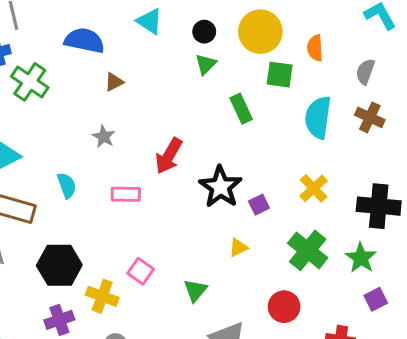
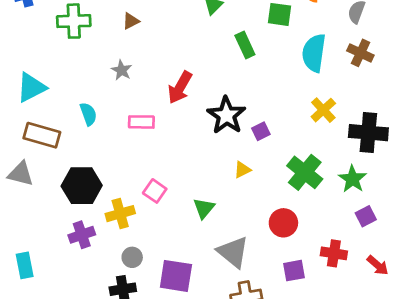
green cross: (30, 82) -> (74, 21), moved, turned -36
yellow cross: (314, 188) -> (323, 110), moved
yellow cross: (102, 296) -> (120, 214), turned -36

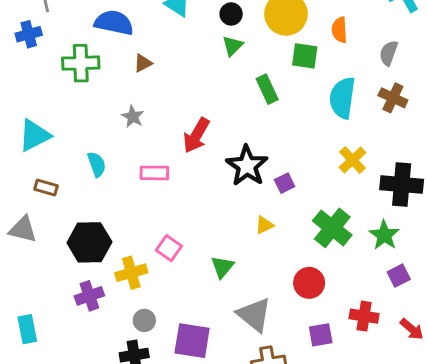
brown rectangle: (42, 135) -> (46, 187), size x0.6

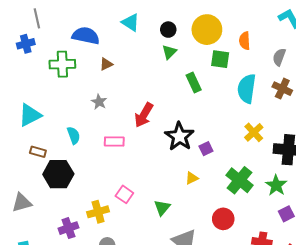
gray triangle: (23, 229) -> (22, 203), moved, turned -30
black hexagon: (89, 242) -> (58, 174), moved

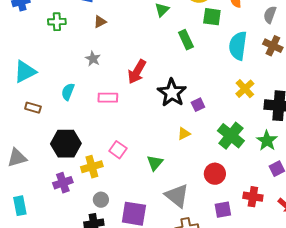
green cross: (62, 64) -> (57, 22), size x0.7
cyan semicircle: (74, 135) -> (68, 92), turned -138
black hexagon: (58, 174) -> (66, 144), moved

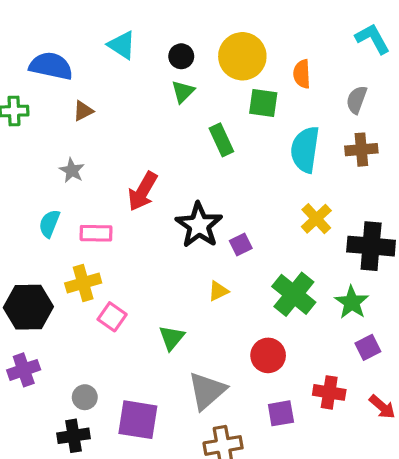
brown cross: (273, 46) -> (361, 150), turned -30
cyan semicircle: (68, 92) -> (49, 224), moved
yellow cross: (92, 167) -> (83, 283), moved
gray triangle: (177, 196) -> (207, 391), turned 40

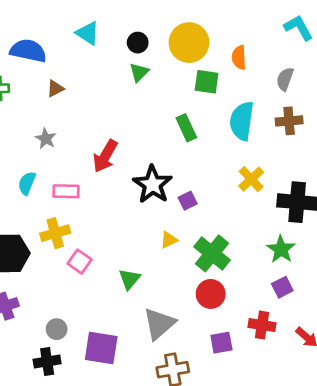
green rectangle: (221, 140) -> (186, 128), moved
green cross: (294, 294) -> (212, 253), moved
purple square: (368, 347) -> (282, 287), moved

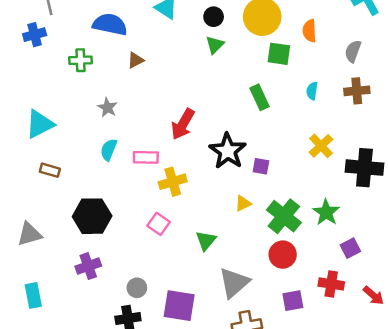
cyan semicircle: (242, 121) -> (312, 91), size x0.5
gray star: (46, 139) -> (107, 107), moved
purple square: (188, 201) -> (261, 166), turned 36
yellow cross: (55, 233) -> (173, 182), moved
green star: (281, 249) -> (326, 212), moved

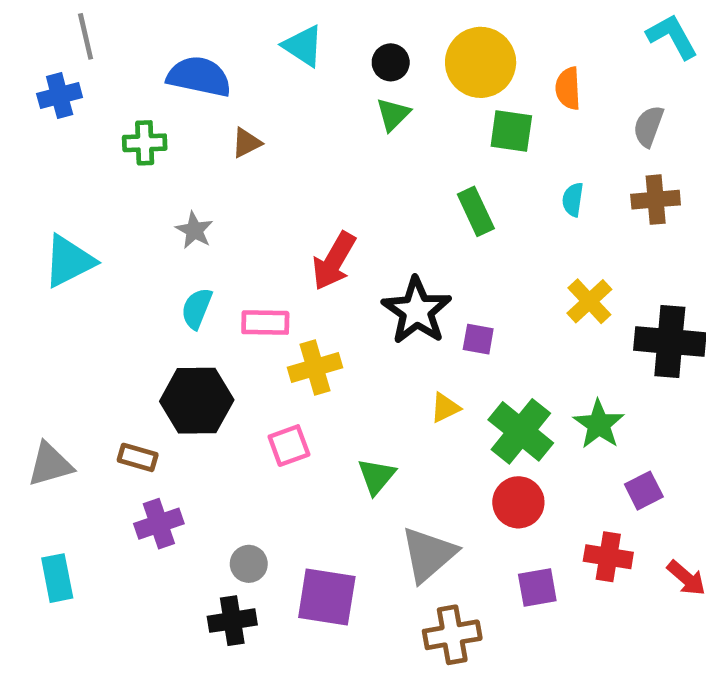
brown rectangle: (50, 170) -> (138, 457), moved
black hexagon: (92, 216) -> (197, 401), moved
pink square: (159, 224) -> (289, 446), turned 35

